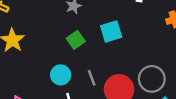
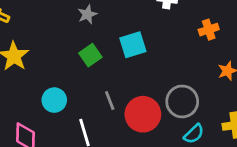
cyan circle: (61, 75) -> (54, 100), moved

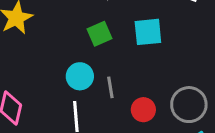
cyan circle: (54, 100) -> (80, 76), moved
red circle: (143, 114) -> (143, 110), size x0.6

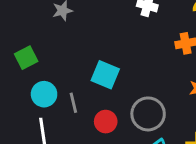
cyan square: (148, 32) -> (105, 75), moved, turned 32
green square: (100, 34) -> (26, 58), moved

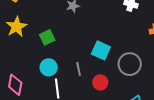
cyan circle: (44, 94) -> (49, 67), moved
gray circle: (148, 114) -> (130, 64), moved

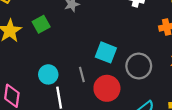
green square: (47, 37) -> (41, 24), moved
red circle: (100, 82) -> (107, 88), size x1.5

